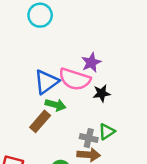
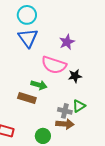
purple star: (91, 63) -> (67, 42), moved
blue triangle: (46, 82) -> (28, 38), moved, turned -30
brown rectangle: (40, 121) -> (27, 98), turned 66

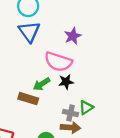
black star: (75, 76) -> (66, 82), moved
green arrow: (39, 85) -> (42, 84), turned 133

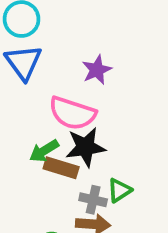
black star: (66, 82) -> (86, 147), size x1.5
brown rectangle: (28, 99) -> (61, 168), moved

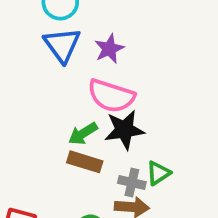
purple star: (97, 70) -> (109, 49), moved
brown rectangle: (61, 168) -> (85, 162), moved

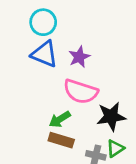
blue triangle: (62, 45) -> (45, 54), turned -32
black star: (124, 130) -> (111, 117), moved

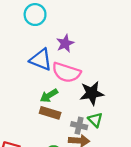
blue triangle: (45, 54) -> (41, 60), moved
green triangle: (115, 148) -> (95, 120), turned -42

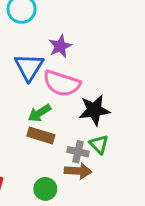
blue triangle: (41, 60) -> (29, 67), turned 40

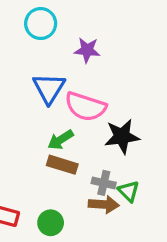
purple star: (60, 46) -> (87, 50), moved, turned 30
green triangle: (99, 144) -> (129, 191), moved
green circle: (45, 189) -> (51, 223), moved

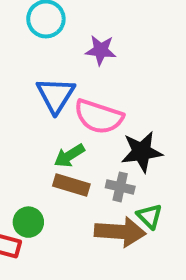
gray cross: (104, 183) -> (120, 187), moved
brown arrow: (104, 204) -> (120, 232), size x1.4
green circle: (51, 223) -> (28, 222), moved

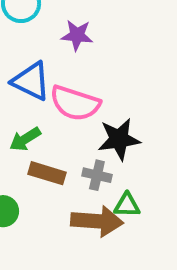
blue triangle: (56, 95) -> (31, 81), turned -36
green arrow: (69, 156) -> (25, 139), moved
green triangle: (149, 216) -> (127, 205), turned -44

